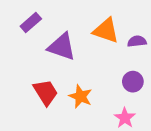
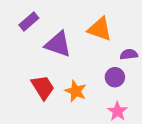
purple semicircle: (137, 41) -> (129, 54), moved
purple circle: (133, 82) -> (115, 77), moved

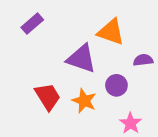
purple triangle: (58, 44) -> (81, 59), moved
purple circle: (115, 77) -> (116, 85), moved

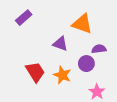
purple triangle: (81, 59) -> (60, 44), size x0.7
purple semicircle: (143, 60) -> (99, 49), moved

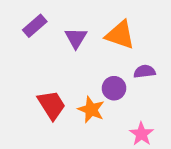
purple triangle: (60, 44) -> (76, 38), moved, turned 42
purple circle: (86, 64) -> (114, 88), moved

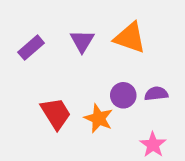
purple rectangle: (35, 26) -> (31, 48), moved
purple semicircle: (144, 71) -> (156, 94), moved

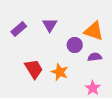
orange triangle: (130, 38) -> (94, 31), moved
purple circle: (123, 95) -> (75, 45), moved

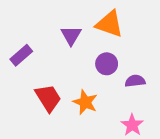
purple rectangle: (19, 29) -> (21, 55), moved
orange triangle: (94, 31) -> (109, 24), moved

